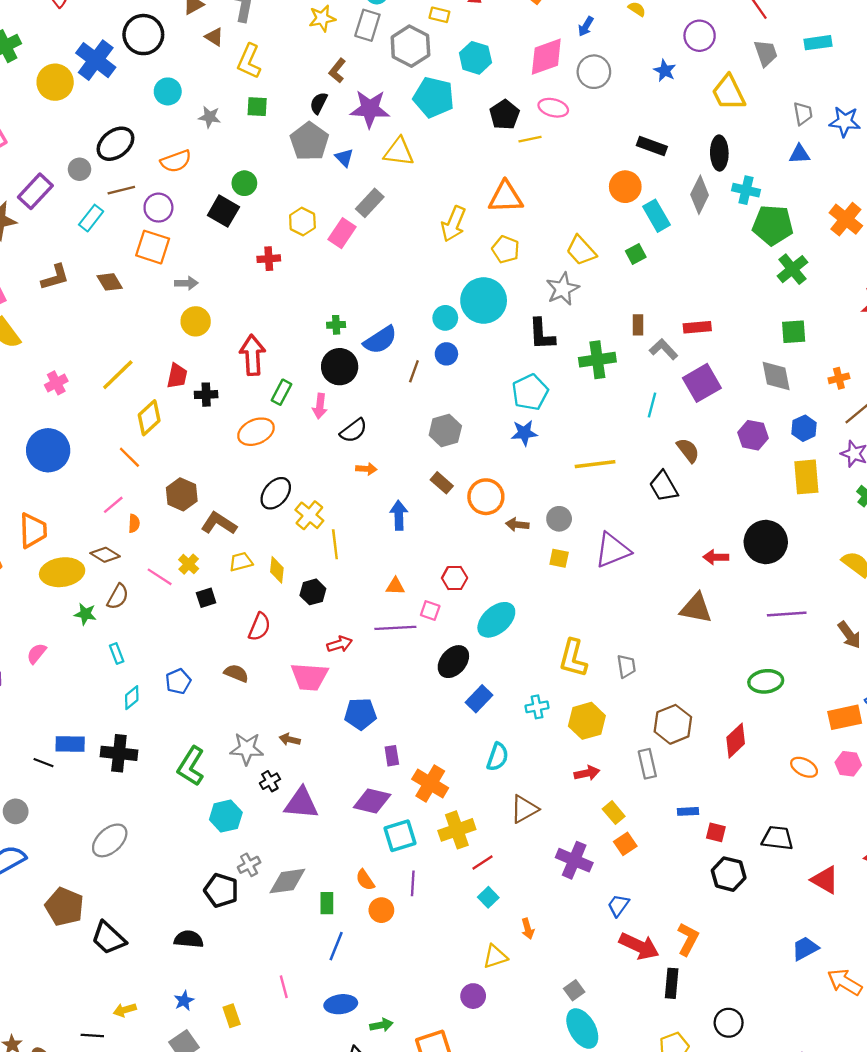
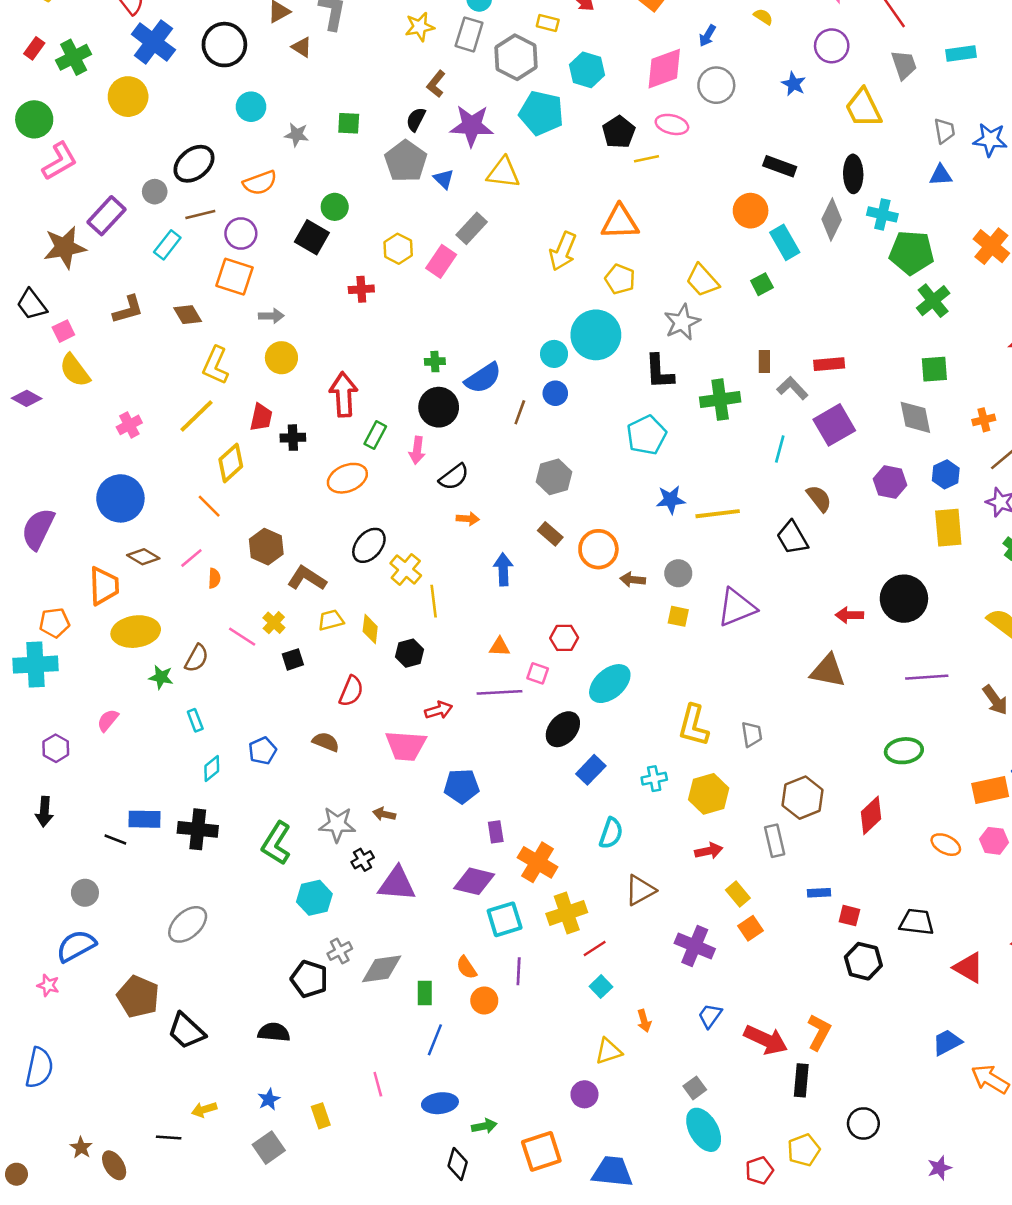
blue cross: (96, 60) -> (153, 42), moved
yellow L-shape: (249, 61) -> (216, 365), moved
blue star: (524, 433) -> (671, 500), moved
brown diamond: (105, 555) -> (143, 557), moved
blue trapezoid: (618, 905) -> (710, 1016), moved

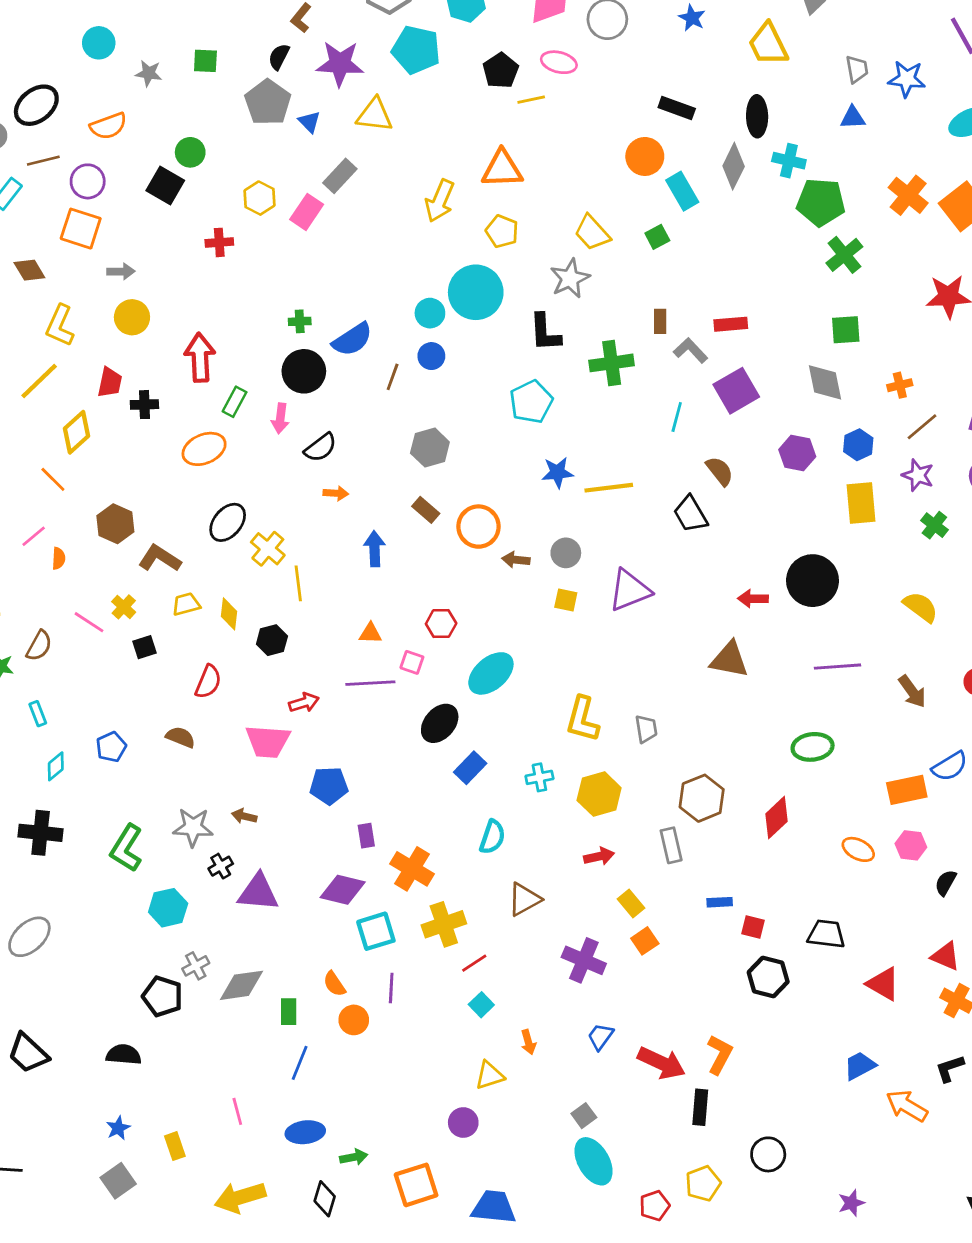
yellow arrow: (204, 1110) -> (240, 1197), moved, size x1.8

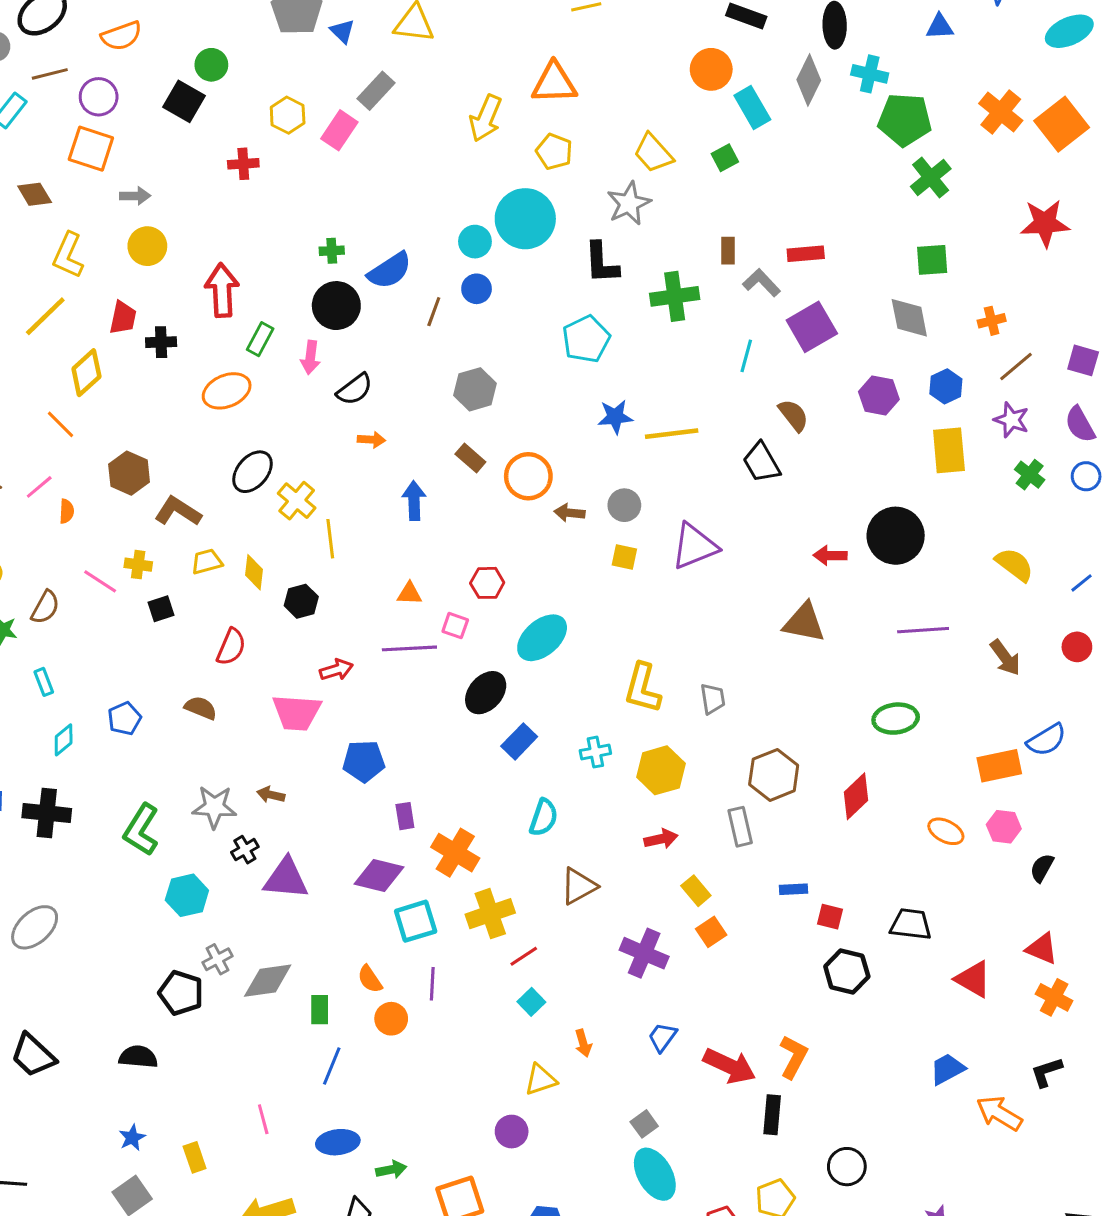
yellow cross: (124, 607) -> (138, 565), turned -35

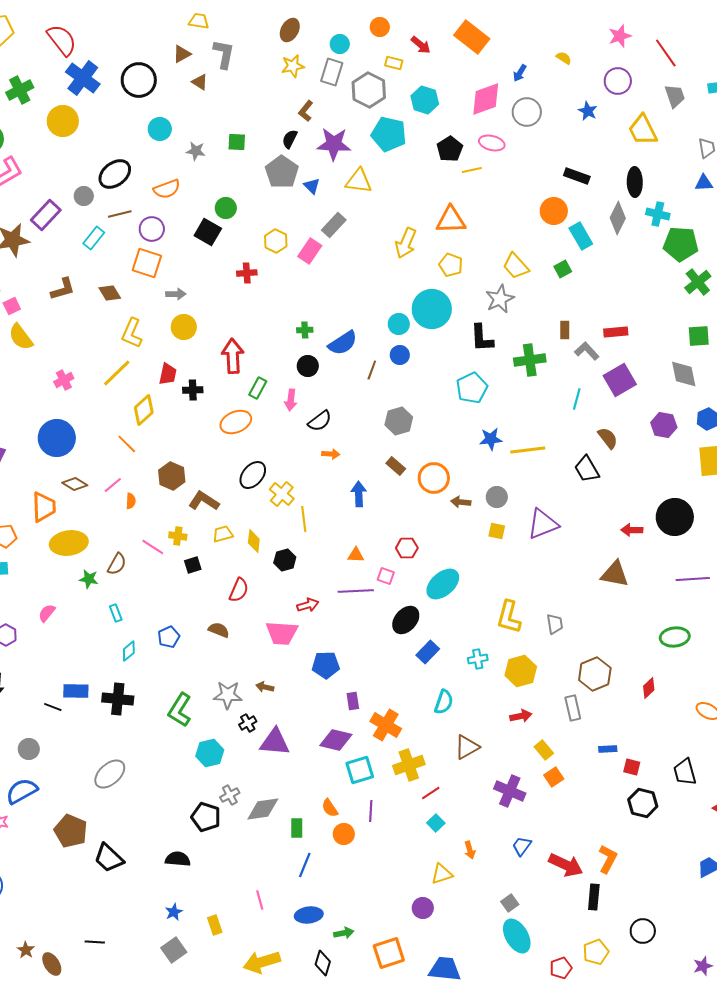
black circle: (336, 306) -> (308, 366), size x0.7
red diamond: (856, 796) -> (649, 688), size x0.7
black trapezoid: (911, 924) -> (685, 772), turned -112

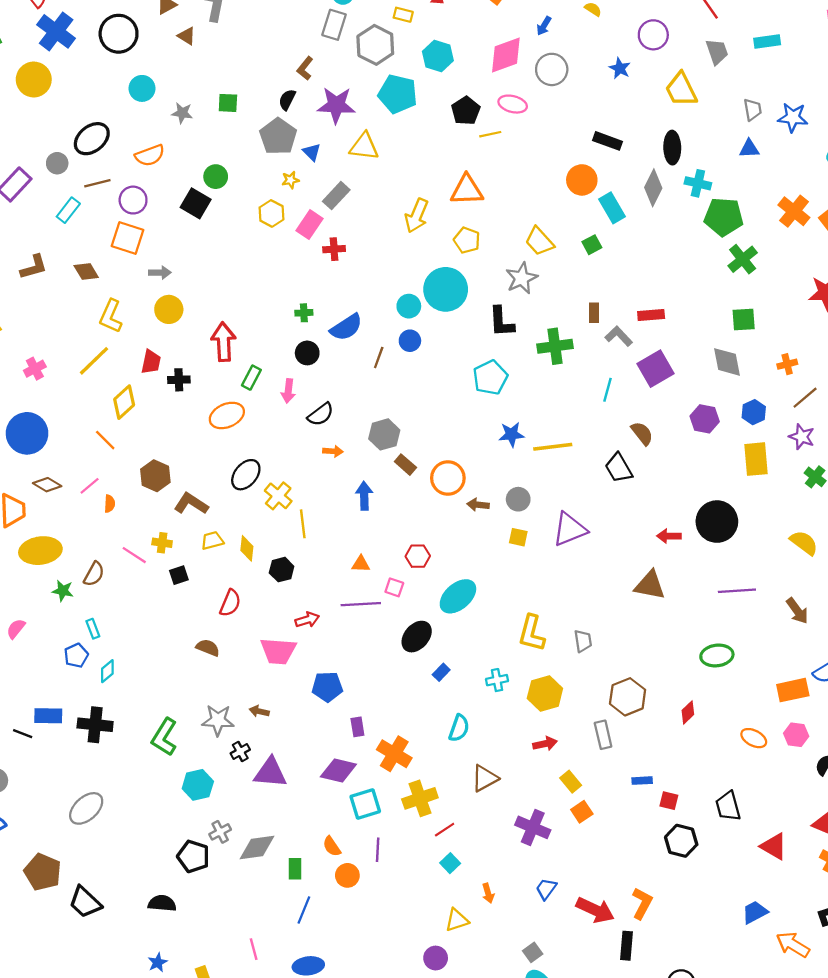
yellow star: (293, 66) -> (290, 180), moved, size x0.7
red cross: (247, 273) -> (334, 249), moved
gray hexagon: (399, 421) -> (384, 434), moved
blue pentagon: (169, 637) -> (76, 655), moved
blue rectangle: (428, 652) -> (441, 672), size x0.7

